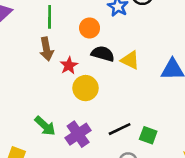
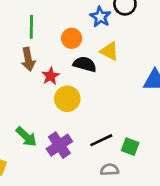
yellow triangle: (130, 60) -> (109, 51), moved

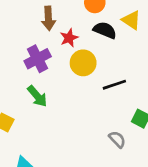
black line: (101, 140) -> (114, 85), moved
purple cross: (59, 145) -> (38, 59), moved
gray semicircle: (110, 170) -> (117, 139), turned 42

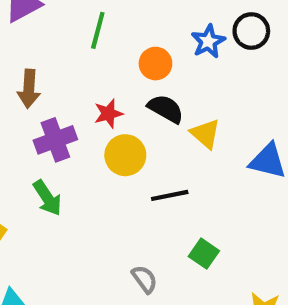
brown arrow: (48, 18) -> (29, 89), moved
yellow triangle: (131, 20) -> (205, 134), moved
gray semicircle: (117, 139) -> (144, 279), moved

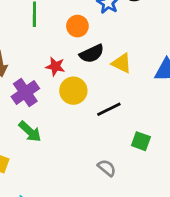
black semicircle: (166, 109) -> (92, 54), turned 140
red star: (108, 114) -> (55, 66), turned -30

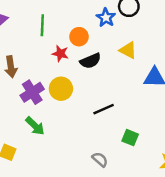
yellow triangle: (122, 63) -> (128, 50), moved
red star: (55, 66) -> (60, 54), moved
yellow circle: (73, 91) -> (61, 89), moved

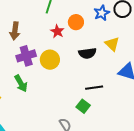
black semicircle: (90, 61) -> (87, 53), moved
black line: (104, 109) -> (94, 88), moved
green square: (130, 138) -> (83, 106), moved

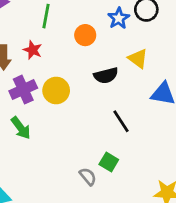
red star: (57, 31) -> (33, 50), moved
black line: (94, 88) -> (121, 121), turned 72
green square: (83, 106) -> (109, 162), moved

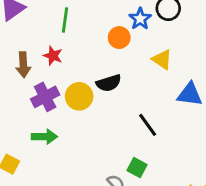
orange circle: (85, 35) -> (119, 38), moved
black semicircle: (106, 76) -> (109, 83), moved
green arrow: (21, 128) -> (44, 137), turned -50

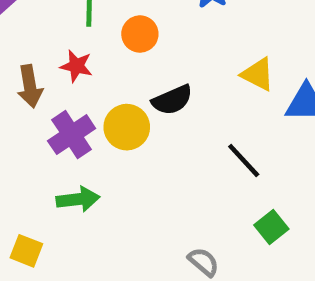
orange circle: (119, 38) -> (140, 34), moved
yellow triangle: (162, 59) -> (258, 74), moved
green square: (137, 168) -> (271, 227), moved, turned 30

